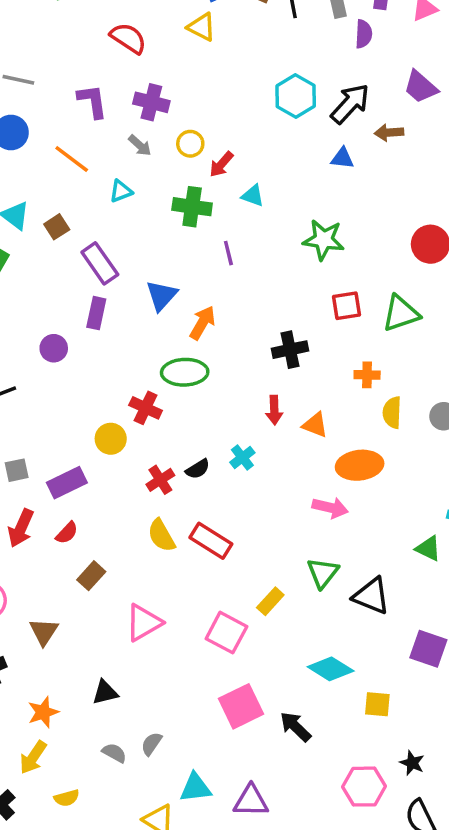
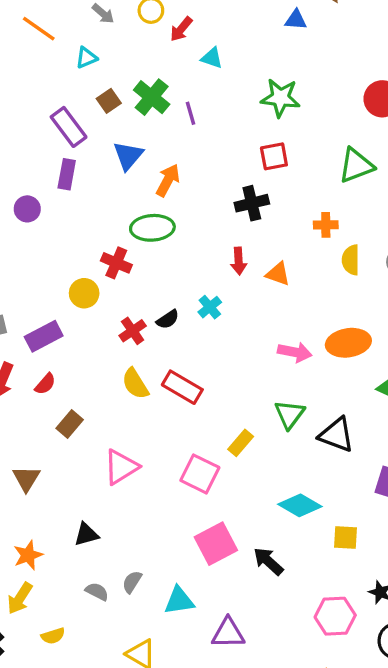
green cross: (192, 207) -> (152, 97), moved, turned 33
brown square: (57, 227) -> (109, 101), moved
red square: (346, 306) -> (274, 156), moved
orange ellipse: (360, 465) -> (348, 343), moved
cyan triangle: (195, 788) -> (179, 601), moved

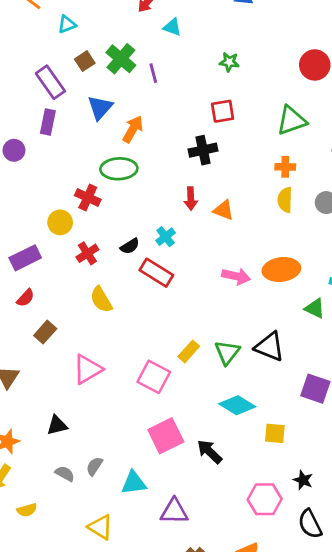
green star: (280, 98) -> (229, 62), size x0.6
orange cross: (326, 225) -> (285, 167), moved
red cross: (133, 331) -> (87, 253), moved
red rectangle: (182, 387) -> (156, 273), moved
green triangle: (290, 414) -> (227, 352), moved

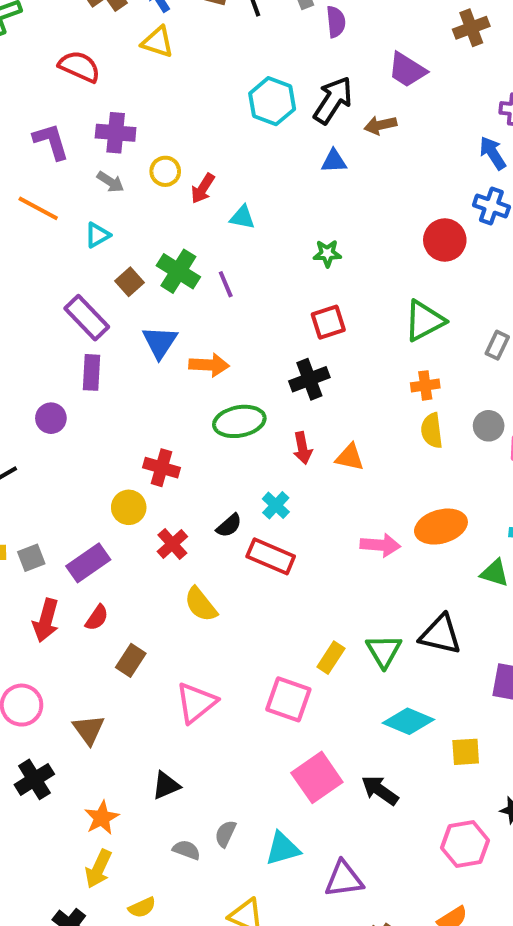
orange arrow: (133, 129) -> (209, 365), turned 72
green ellipse: (119, 169) -> (239, 421), moved

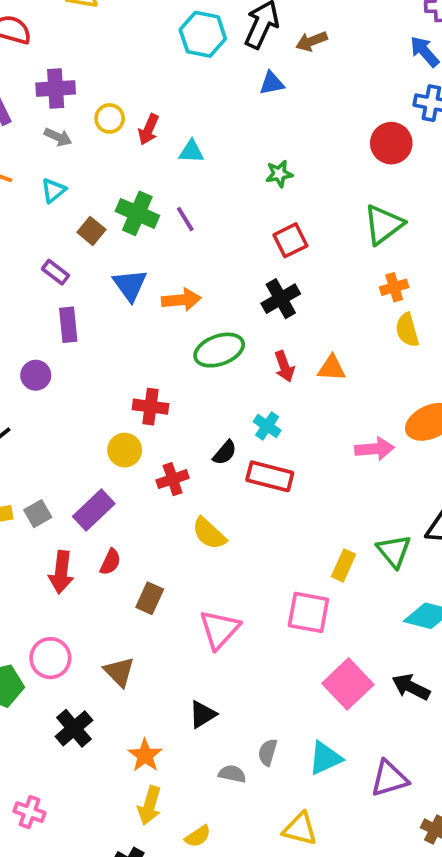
purple rectangle: (87, 318) -> (55, 272), size x0.6
red cross: (172, 544) -> (173, 479), turned 32

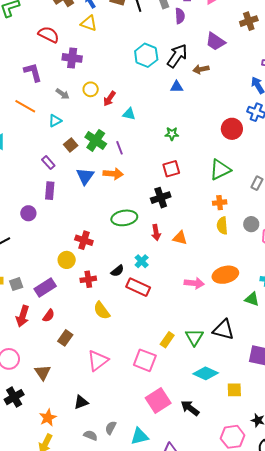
purple cross: (56, 88) -> (72, 58), moved
orange arrow: (181, 300) -> (113, 174), moved

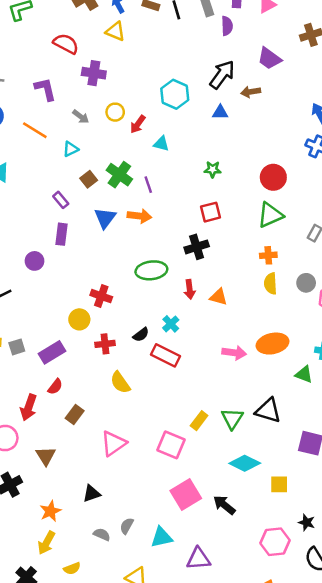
cyan hexagon: (146, 55) -> (175, 94), moved
red circle: (232, 129) -> (273, 177), moved
red arrow: (23, 316) -> (29, 407), moved

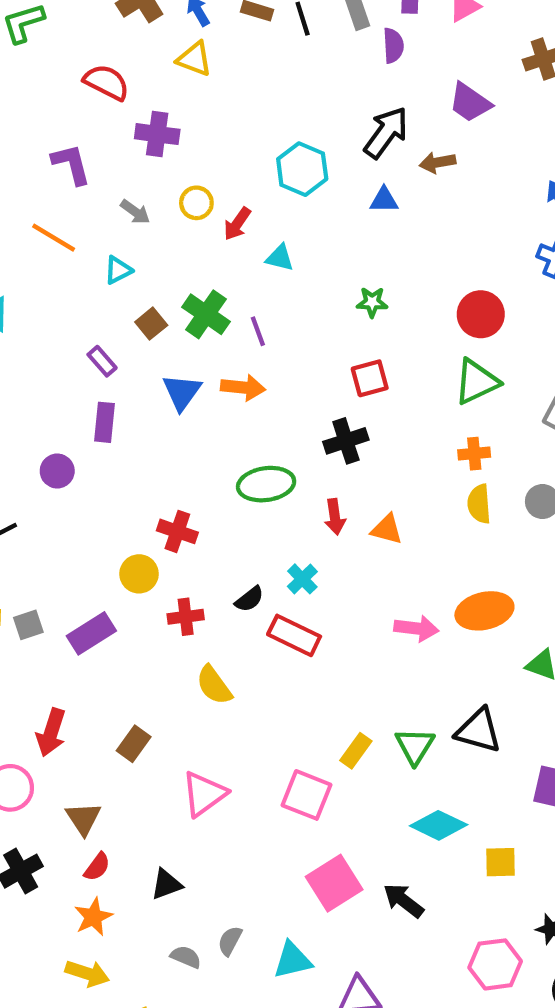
red semicircle: (55, 387) -> (97, 867), moved
yellow arrow: (46, 543) -> (87, 973), turned -100

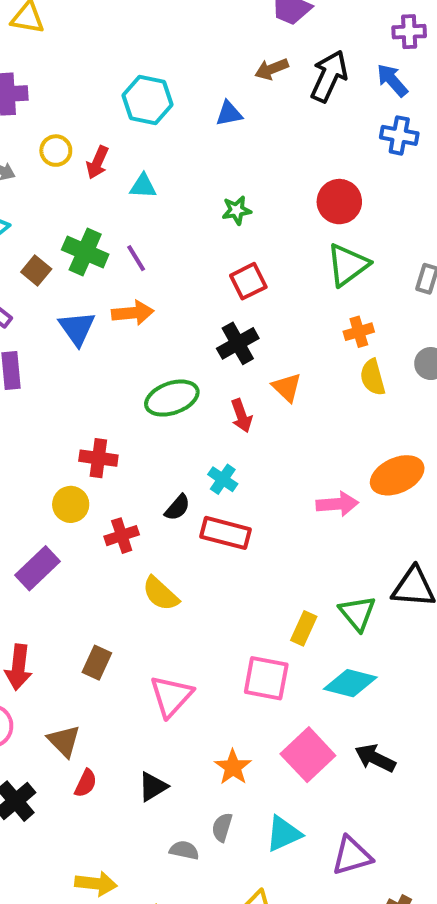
black arrow: (386, 133) -> (329, 76), moved
orange triangle: (387, 529) -> (287, 387), moved, turned 40
cyan diamond: (439, 825) -> (350, 683), moved
orange star: (93, 917) -> (233, 767), moved

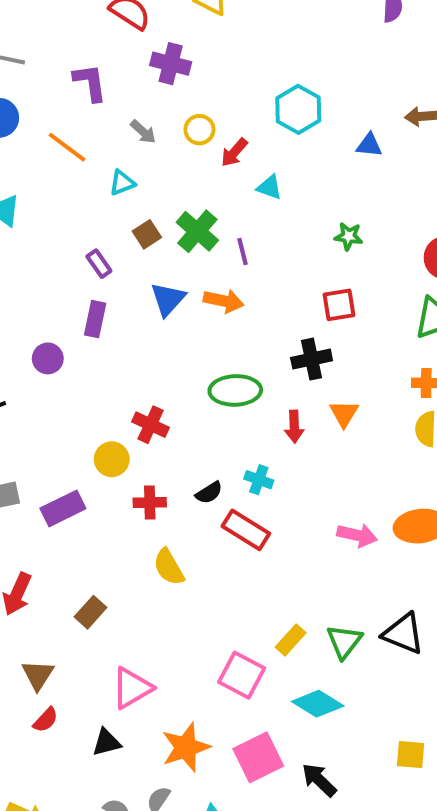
cyan cross: (223, 479) -> (259, 480), turned -32
pink triangle: (171, 696) -> (132, 688), moved
orange star: (233, 767) -> (186, 747), size x1.4

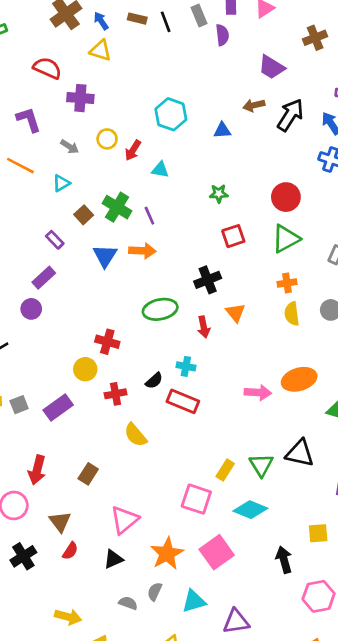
red square: (339, 305) -> (233, 236), moved
purple rectangle: (95, 319) -> (44, 278), moved, turned 45
black arrow: (319, 780) -> (284, 560), moved, turned 40

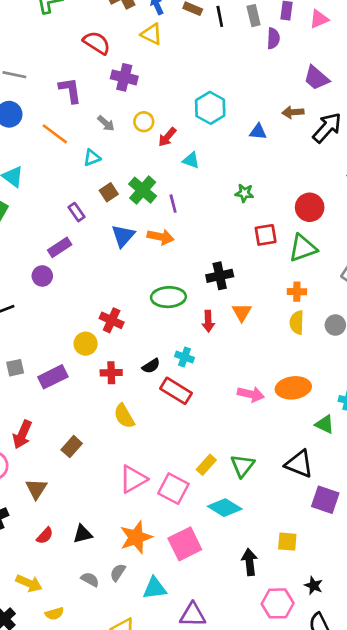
red square: (233, 236) -> (266, 235), moved
black triangle: (300, 453) -> (299, 464), moved
pink triangle: (124, 520) -> (133, 479), moved
red semicircle: (70, 551) -> (45, 536), moved

